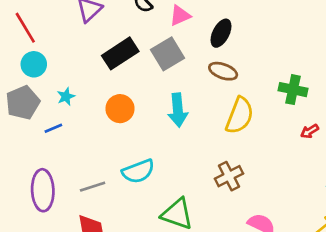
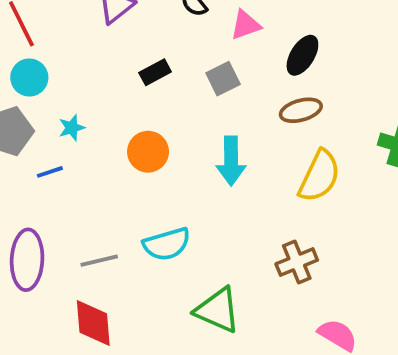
black rectangle: (120, 53) -> (155, 72), size x0.6
gray square: (168, 54) -> (223, 79), size x0.7
brown ellipse: (223, 71) -> (301, 110), turned -40

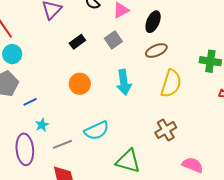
cyan star: (72, 128) -> (42, 125), moved

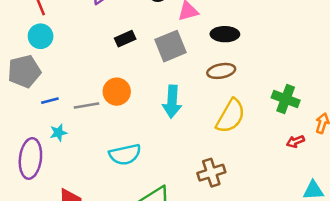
black ellipse: (153, 22) -> (225, 34), turned 55
gray square: (113, 40) -> (171, 46), size x1.4
gray line: (63, 144) -> (87, 106), moved

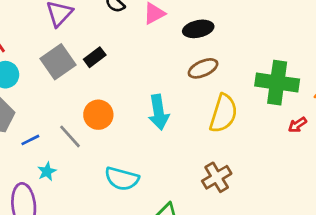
gray square: (171, 46) -> (58, 62), moved
green cross: (286, 99) -> (277, 83), size x1.4
gray line: (87, 106) -> (70, 136), turned 70
cyan semicircle: (125, 155) -> (122, 179), turned 40

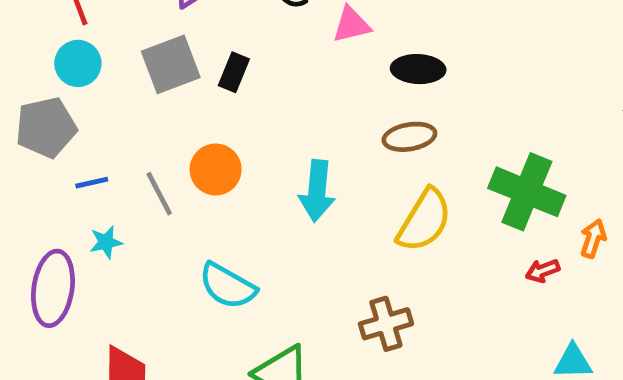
black rectangle: (95, 57) -> (234, 72), turned -45

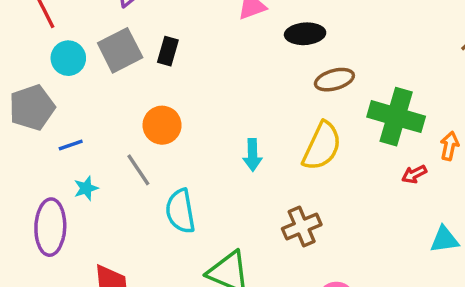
cyan circle: (78, 63) -> (68, 58), moved
brown ellipse: (409, 137) -> (334, 80), moved
cyan arrow: (317, 191) -> (252, 155), moved, size x0.7
gray line: (159, 194) -> (138, 170), moved
cyan semicircle: (228, 286) -> (180, 211), turned 57

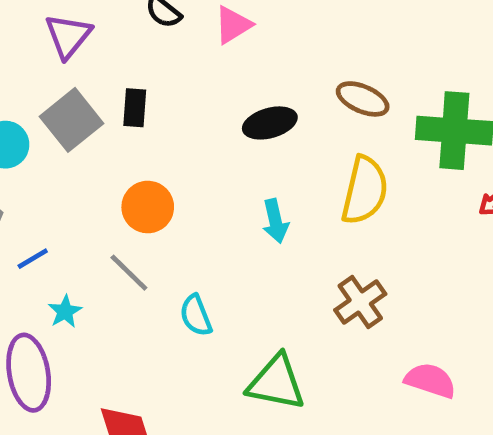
black ellipse: (305, 34) -> (270, 123), moved
brown ellipse: (334, 80) -> (363, 99), turned 51
cyan semicircle: (180, 211) -> (196, 315), size x0.7

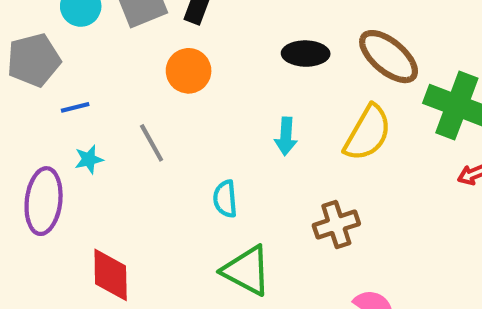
brown ellipse: (363, 99) -> (389, 57), size x1.4
orange circle: (148, 207) -> (189, 71), moved
cyan semicircle: (196, 315) -> (225, 199), moved

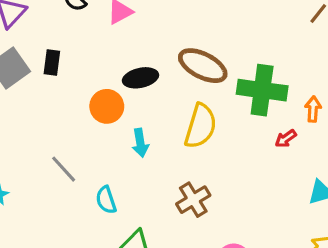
orange circle: (189, 71) -> (107, 106), moved
gray line: (152, 143) -> (64, 169), moved

